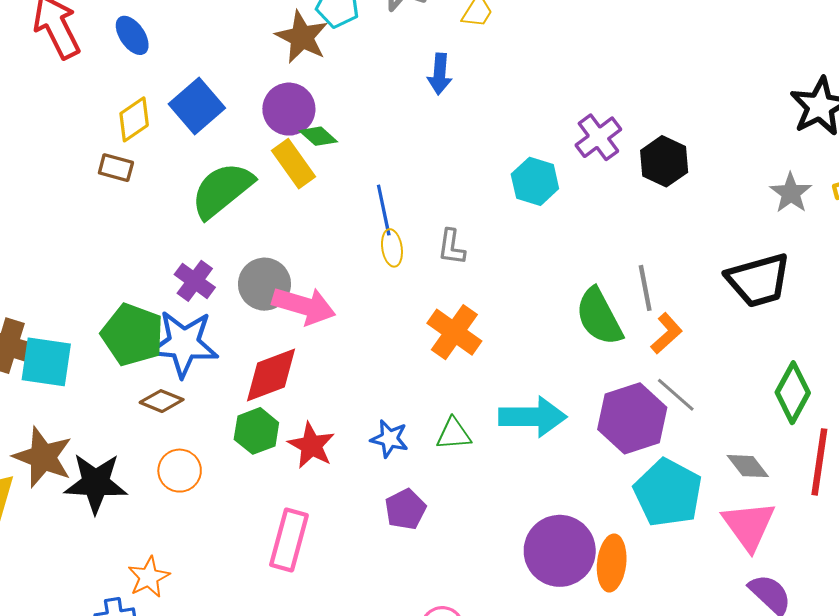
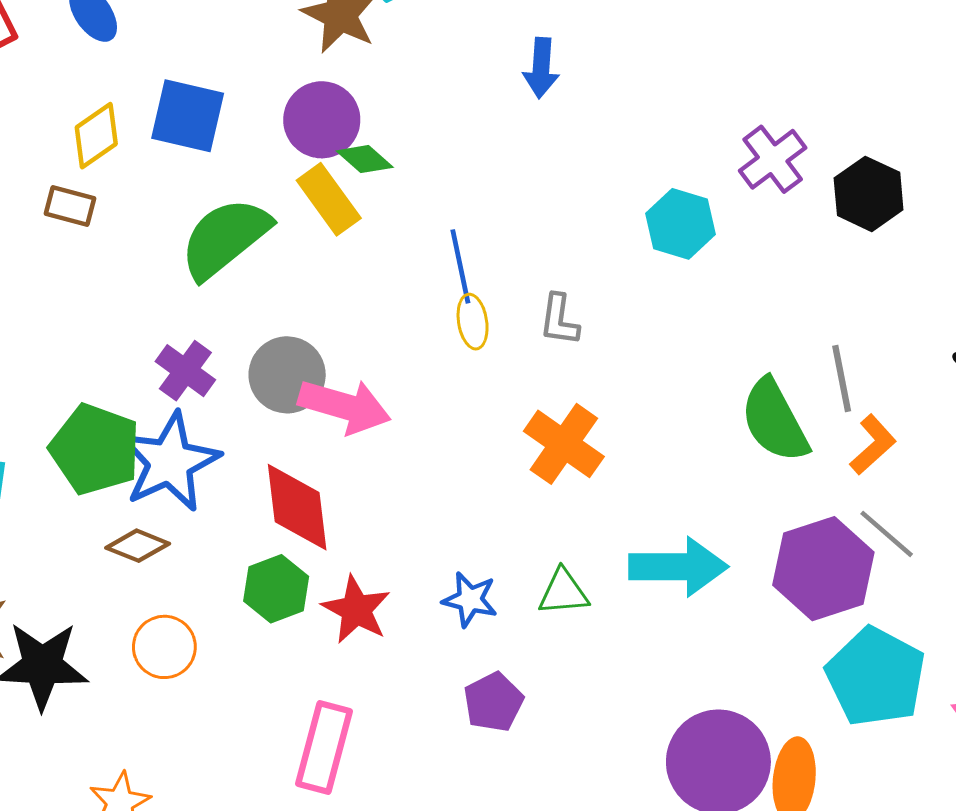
blue square: (197, 106) -> (188, 116), turned -36
blue star: (184, 344) -> (170, 462), turned -30
red diamond: (271, 375) -> (297, 507), turned -76

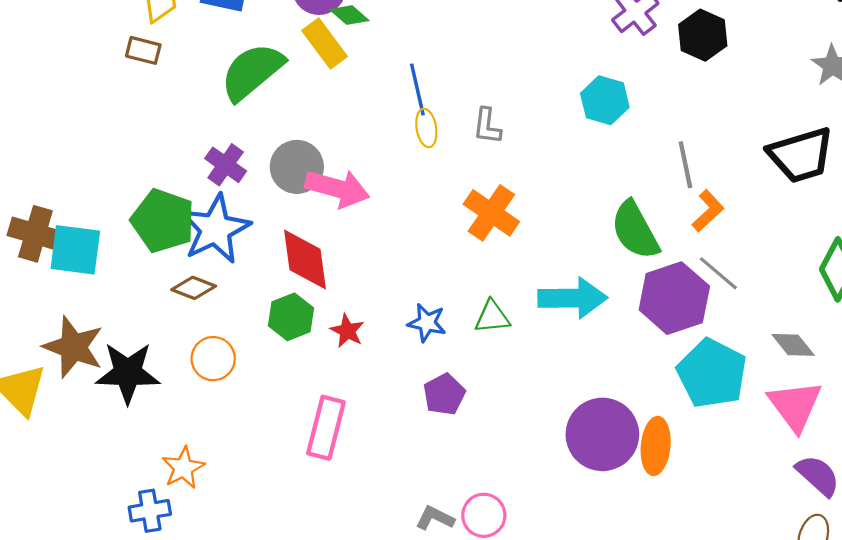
cyan hexagon: (680, 224) -> (605, 100), moved
green semicircle: (775, 421) -> (635, 230), moved
red star: (356, 610) -> (347, 331), size x0.7

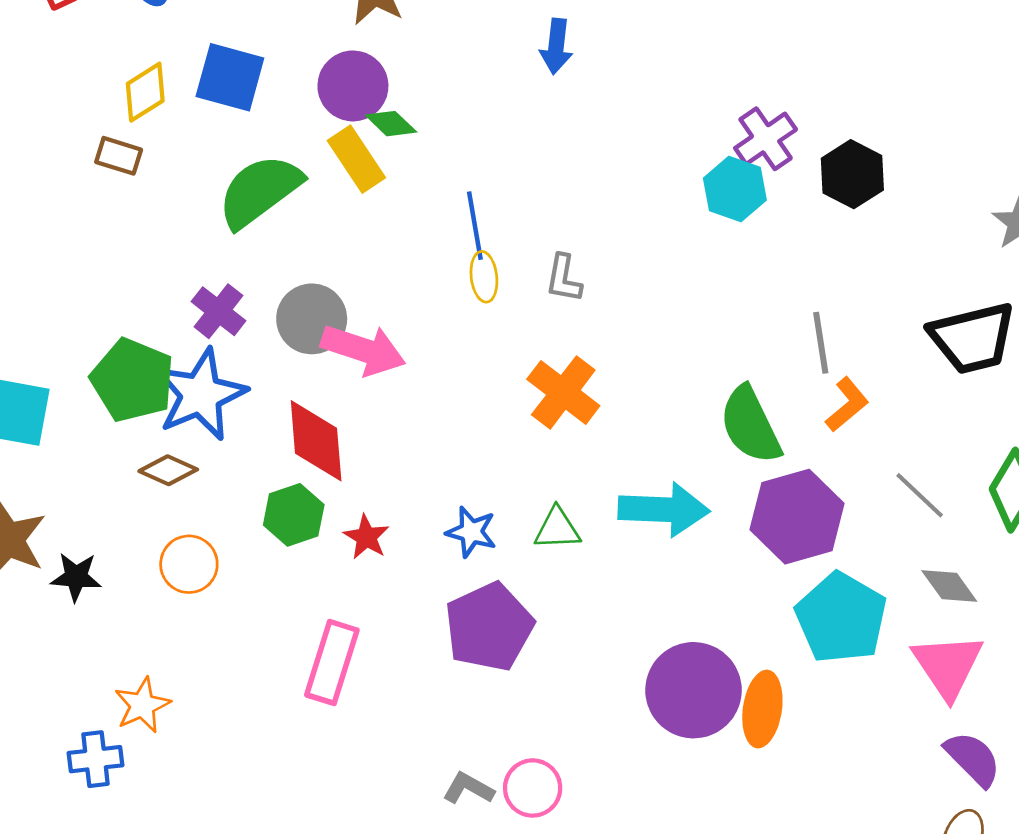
cyan hexagon: (605, 100) -> (735, 189), moved
gray line: (718, 273) -> (920, 495), moved
black star: (128, 373) -> (76, 577), size x0.6
purple pentagon: (444, 394) -> (489, 627), size x1.6

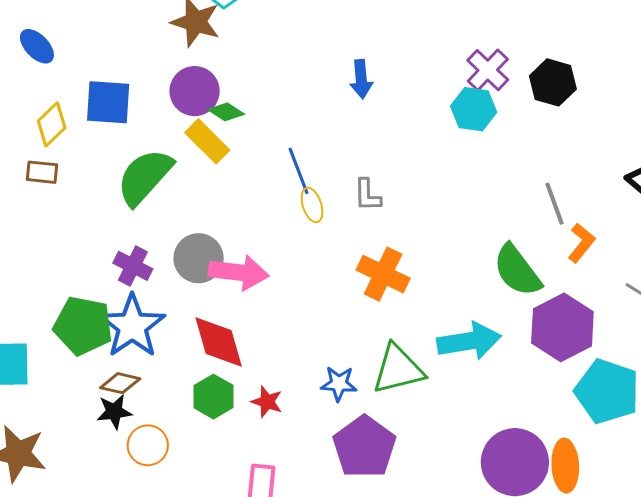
blue arrow: (556, 46) -> (361, 79), moved
green triangle: (557, 529) -> (398, 369), size x1.6
black star: (76, 577) -> (114, 412), moved

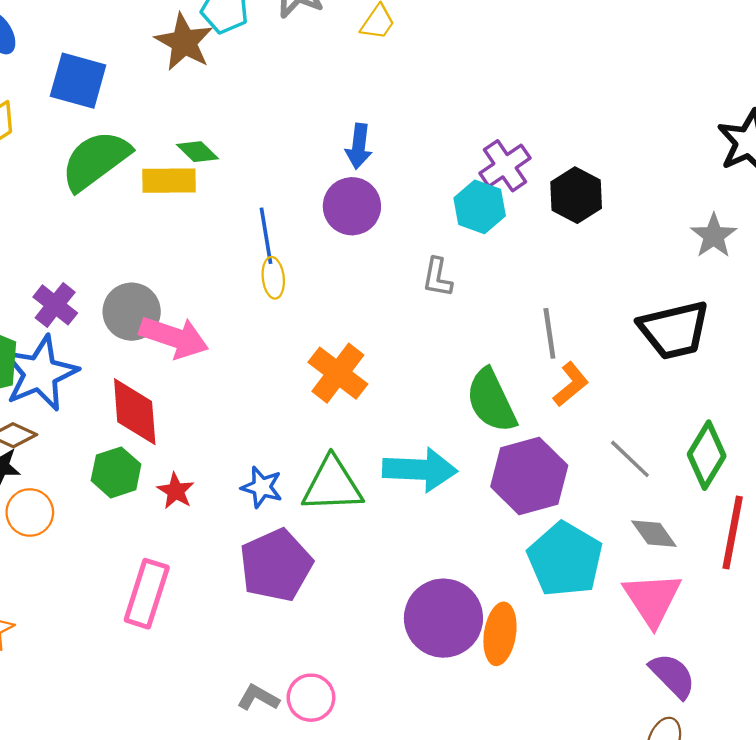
purple circle: (195, 91) -> (352, 206), moved
blue square: (108, 102) -> (78, 81), moved
yellow rectangle: (207, 141) -> (169, 181), turned -57
green semicircle: (145, 177) -> (96, 160), moved
gray L-shape: (367, 195) -> (437, 277), moved

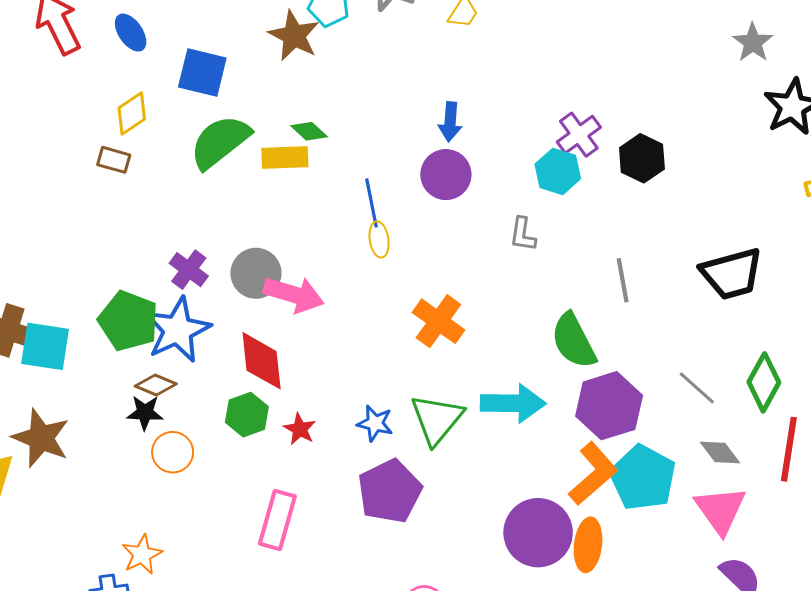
gray star: (714, 236) -> (753, 42), moved
orange L-shape: (571, 384) -> (593, 474), moved, size x1.6
green triangle: (332, 485) -> (437, 419), turned -46

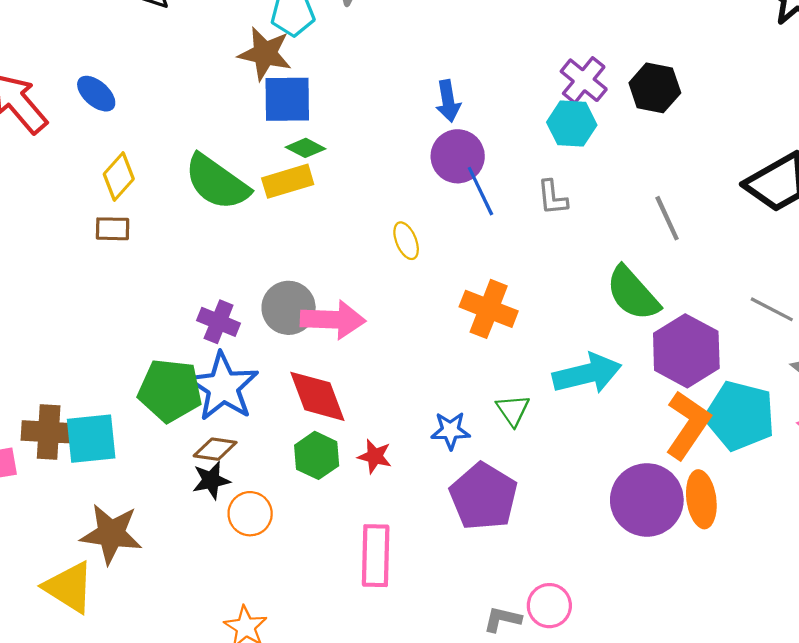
blue square: (202, 72) -> (287, 99), moved
green semicircle: (220, 142) -> (217, 182), turned -92
blue line: (371, 203) -> (480, 191), moved
green triangle: (437, 419) -> (513, 410), size x0.6

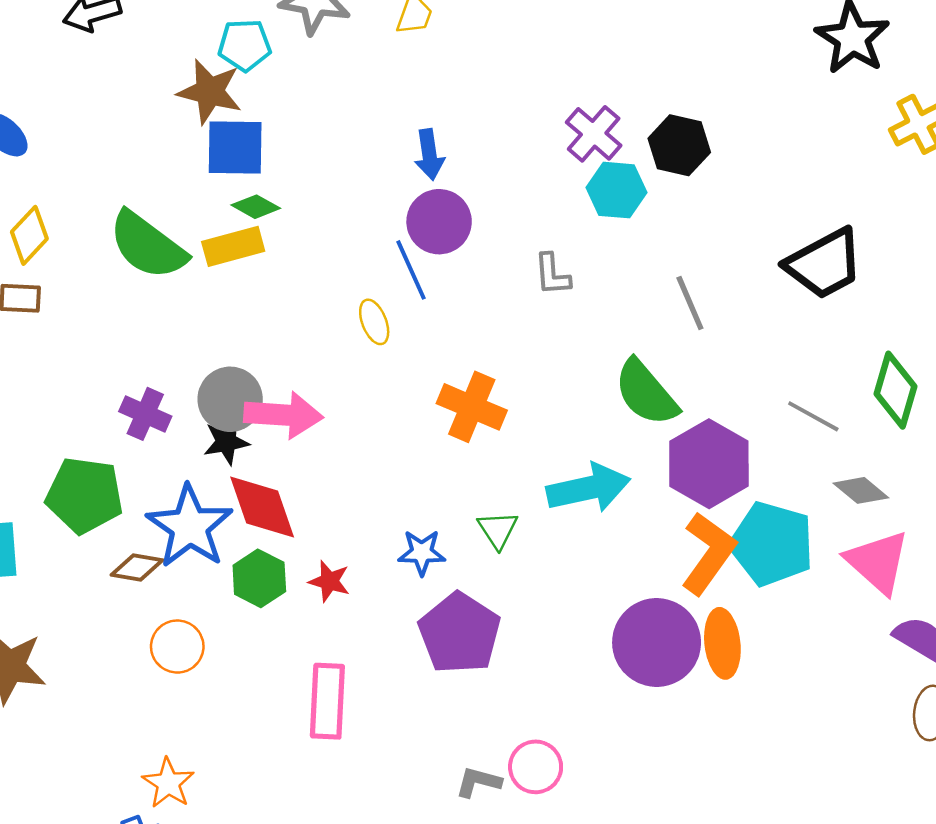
cyan hexagon: (572, 124) -> (617, 190), moved
blue line: (480, 191) -> (411, 270), moved
blue star: (223, 387) -> (190, 527), moved
black star: (211, 480) -> (226, 442), moved

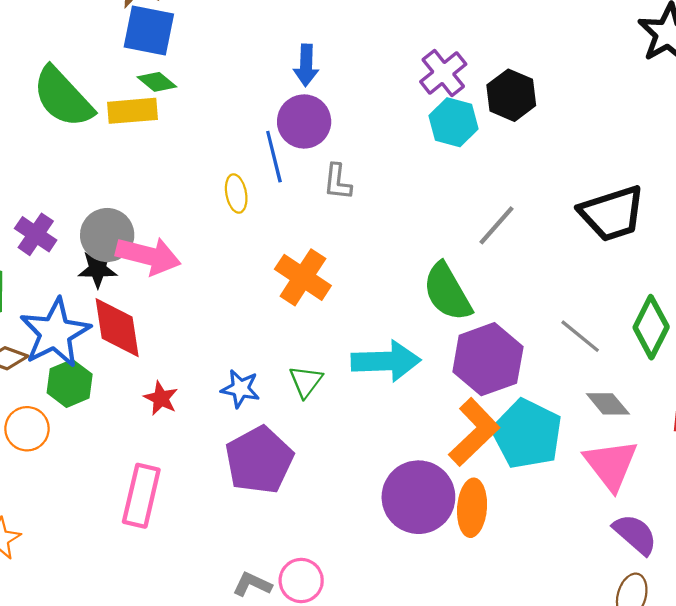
gray L-shape: (552, 274) -> (338, 182), moved
gray line: (690, 303) -> (496, 225), turned 54
green hexagon: (259, 578) -> (70, 383), moved

